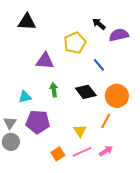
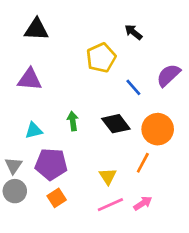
purple semicircle: (119, 35) -> (168, 75), moved, turned -30
purple triangle: (45, 61) -> (30, 79), moved
orange square: (58, 154) -> (57, 198), moved

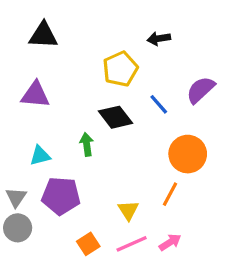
black arrow: (133, 32) -> (159, 39), turned -48
black diamond: (116, 124) -> (115, 117), moved
orange square: (57, 198) -> (88, 244), moved

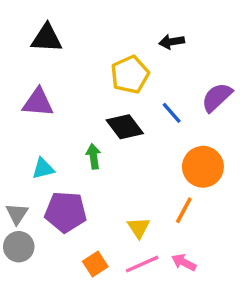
pink arrow: (170, 242) -> (184, 262), turned -120

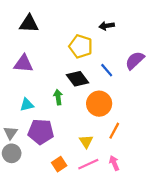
yellow pentagon: (130, 75) -> (81, 46), turned -30
orange circle: (203, 167) -> (99, 104), moved
pink arrow: (184, 262) -> (114, 163), turned 40

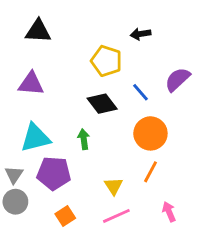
green arrow: (58, 97) -> (84, 139), moved
orange circle: (99, 104) -> (150, 133), moved
cyan triangle: (27, 105) -> (35, 138), size x1.6
pink arrow: (114, 163) -> (169, 212), moved
orange square: (59, 164) -> (65, 216), moved

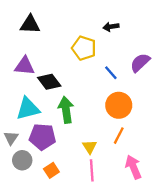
black diamond: (102, 104) -> (49, 82), moved
green arrow: (84, 139) -> (66, 110), size x1.6
gray circle: (15, 202) -> (22, 160), moved
pink arrow: (169, 212) -> (133, 167), size x1.5
pink line: (116, 216) -> (92, 170), turned -70

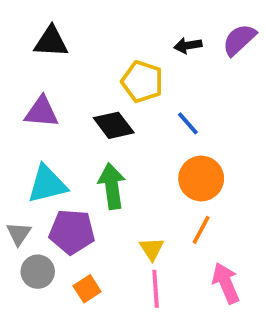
purple semicircle: (140, 63) -> (239, 40), moved
black diamond: (49, 82) -> (114, 125), moved

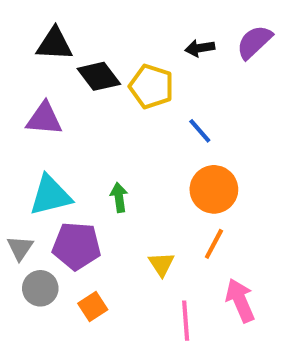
black diamond: (114, 125) -> (99, 76), moved
green arrow: (112, 186) -> (119, 197), size x0.6
pink line: (156, 289) -> (186, 321), moved

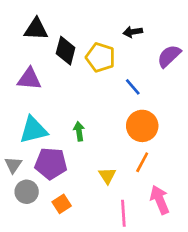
purple semicircle: (254, 42) -> (169, 56), moved
black diamond: (99, 76) -> (66, 51), turned 52

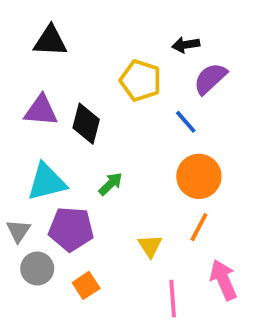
black diamond: (66, 51) -> (86, 124), moved
purple semicircle: (169, 56) -> (210, 79), moved
green arrow: (79, 131) -> (111, 184), turned 54

